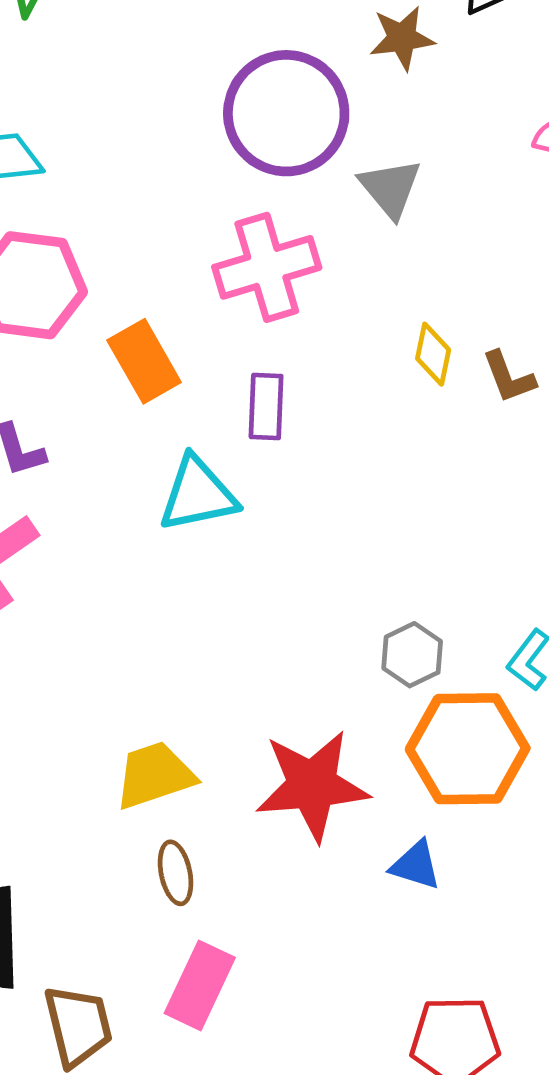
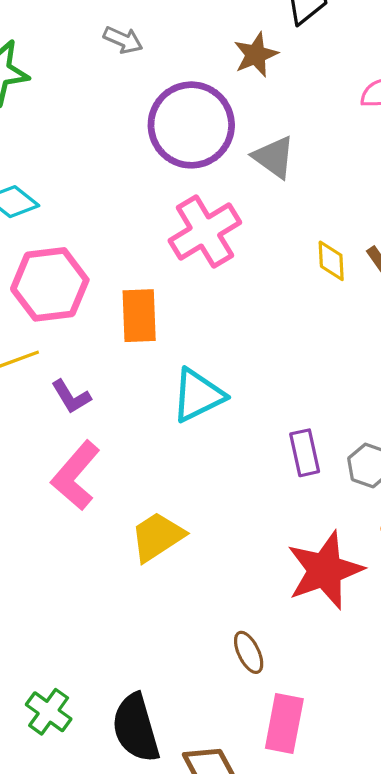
orange rectangle: (144, 361) -> (139, 316), turned 42
purple rectangle: (266, 407) -> (305, 453), moved
yellow trapezoid: (155, 775) -> (157, 537), moved

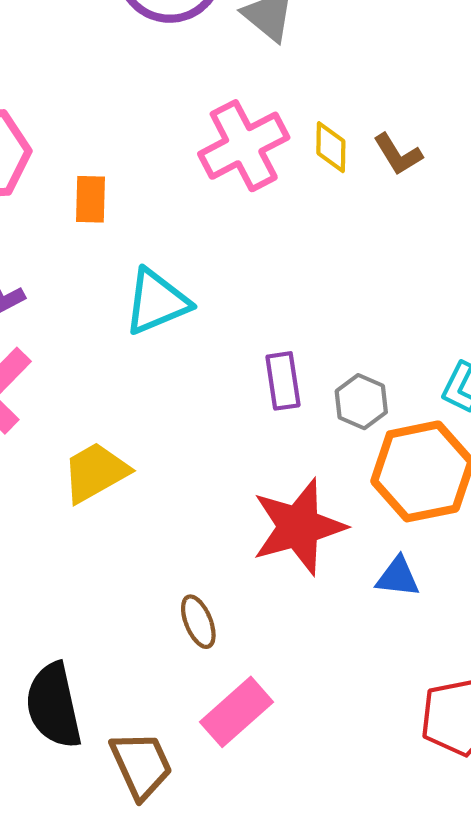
pink cross: (205, 232) -> (244, 146), moved
orange rectangle: (139, 316) -> (90, 199), size x0.7
pink rectangle: (284, 724) -> (237, 712), turned 34

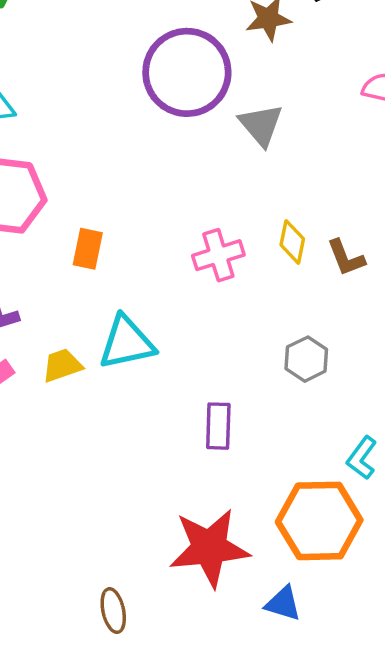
pink cross: (244, 146) -> (218, 255), moved, size x0.7
gray hexagon: (361, 402) -> (306, 359), moved
yellow trapezoid: (95, 472) -> (62, 365), moved, size x0.7

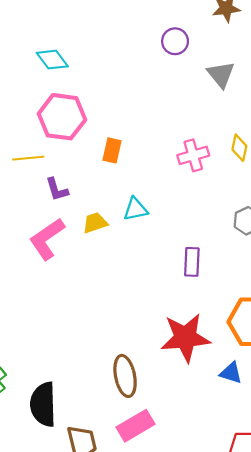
purple circle: (187, 72) -> (175, 41), size x0.5
cyan triangle: (127, 343) -> (135, 209), size x0.7
brown ellipse: (113, 611) -> (125, 376), size x1.5

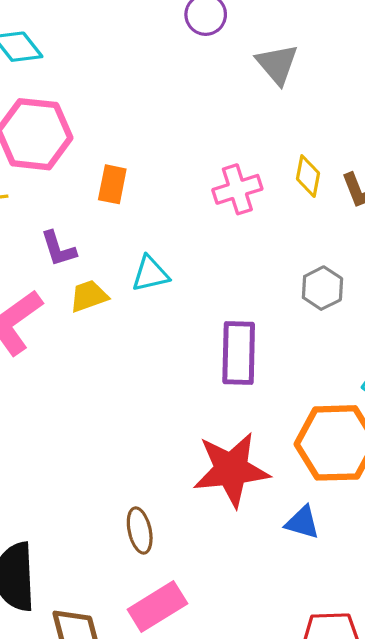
purple L-shape: (57, 189) -> (58, 249), moved
purple rectangle: (192, 262) -> (239, 353), size x1.4
brown ellipse: (125, 376) -> (140, 530), size x0.7

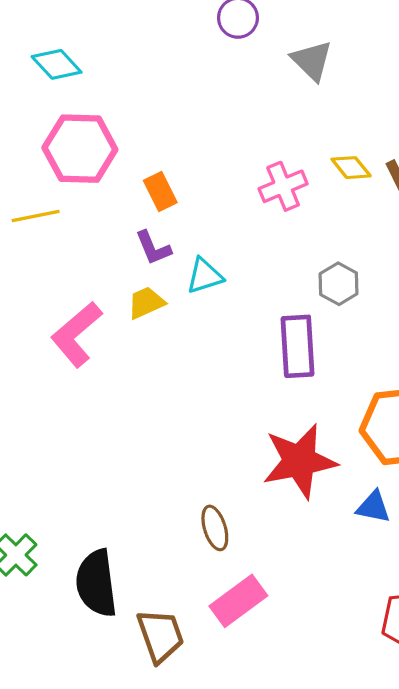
yellow diamond: (308, 176) -> (351, 168), turned -45
orange rectangle: (112, 184) -> (160, 191), turned -33
purple L-shape: (58, 249) -> (153, 248), moved
gray hexagon: (322, 288) -> (339, 284), moved

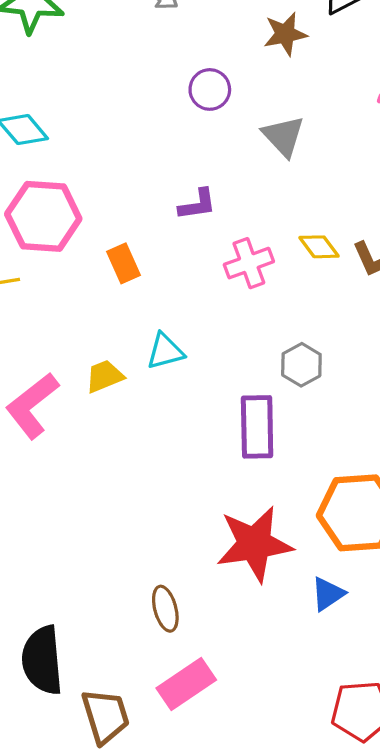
purple L-shape: (153, 248) -> (197, 204), moved, turned -78
blue triangle: (373, 507) -> (328, 594), turned -48

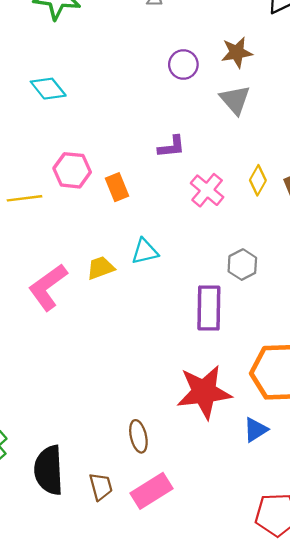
brown star: (285, 34) -> (237, 52), moved
pink hexagon: (43, 216) -> (72, 170), moved, size x0.7
yellow diamond: (319, 247) -> (258, 180), turned 64
pink cross: (249, 263) -> (207, 190), turned -32
brown trapezoid: (105, 716) -> (101, 487), moved, size x0.7

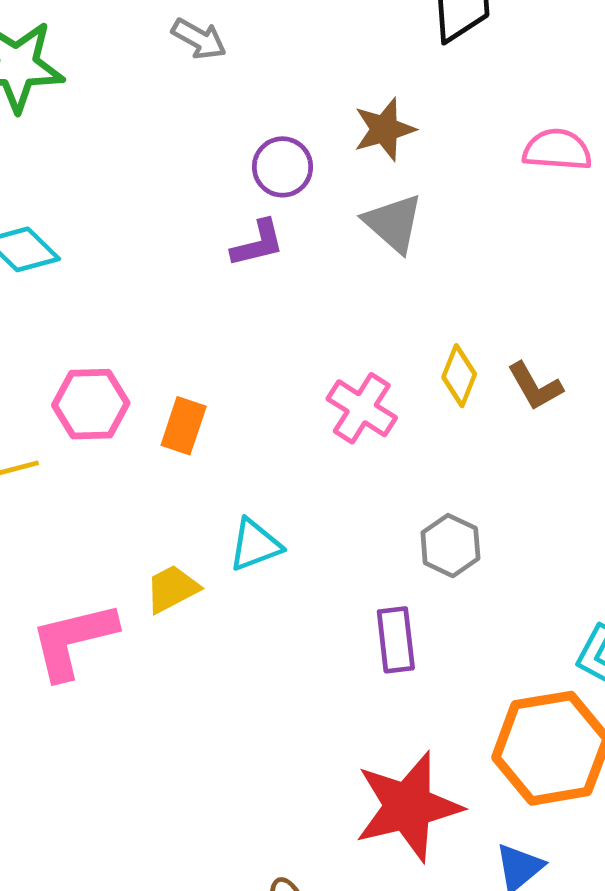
purple L-shape: (172, 147) -> (258, 243), moved
orange rectangle: (117, 187) -> (184, 426), turned 48
pink L-shape: (48, 287) -> (73, 640), turned 30
purple rectangle: (209, 308) -> (396, 640), size x0.7

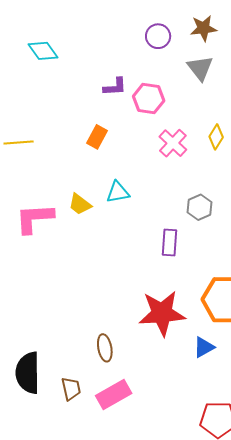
purple L-shape: (258, 243) -> (115, 87), moved
pink hexagon: (91, 404) -> (149, 98), moved
yellow trapezoid: (172, 589) -> (80, 204), turned -125

